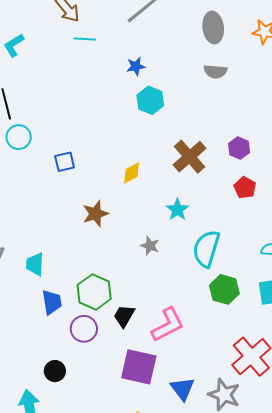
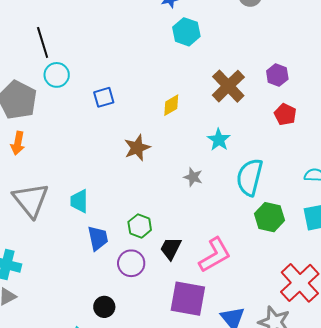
green hexagon: (94, 292) -> (140, 226), size x0.7

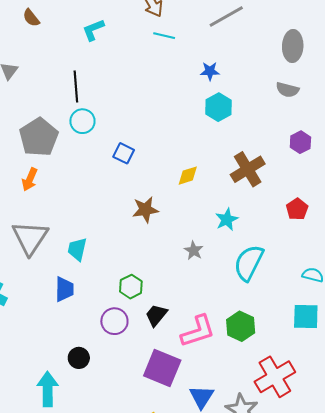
purple hexagon: (277, 75) -> (300, 142), moved
blue square: (104, 97) -> (124, 153), turned 30
green hexagon: (270, 217) -> (241, 326), moved
blue trapezoid: (98, 238) -> (64, 289), moved

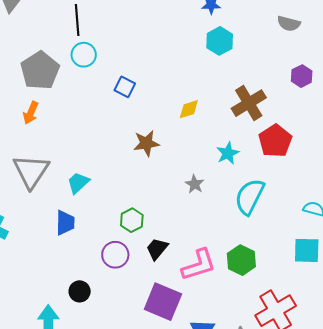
red pentagon: (297, 209) -> (275, 141), moved, size x1.5
cyan trapezoid: (77, 249) -> (78, 183), turned 35

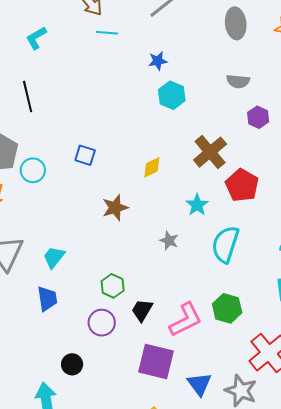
gray semicircle: (289, 24) -> (238, 81), moved
cyan circle: (84, 55) -> (33, 170), moved

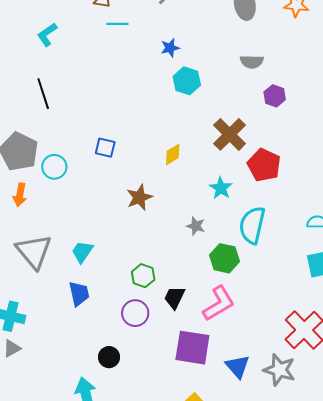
green hexagon: (227, 308) -> (225, 258), moved

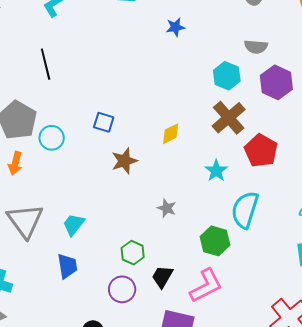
cyan hexagon: (187, 81) -> (227, 76), moved
purple hexagon: (275, 96) -> (276, 82), size x1.5
brown star: (139, 197) -> (124, 161), moved
gray star: (196, 226) -> (167, 208), moved

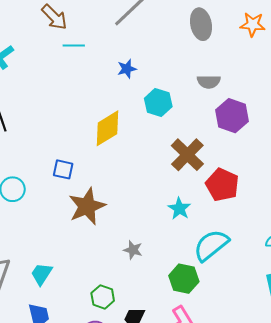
cyan hexagon: (227, 76) -> (158, 102), moved
yellow diamond: (171, 134) -> (108, 128), moved, size x1.6
brown star: (124, 161) -> (87, 206), size x1.4
cyan semicircle: (245, 210) -> (211, 245), turned 39

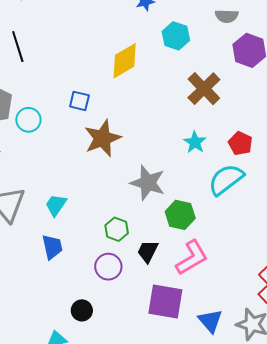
red pentagon: (222, 185) -> (240, 143), moved, size x0.7
gray star: (133, 250) -> (148, 183), size x1.8
green hexagon: (184, 279) -> (180, 215), moved

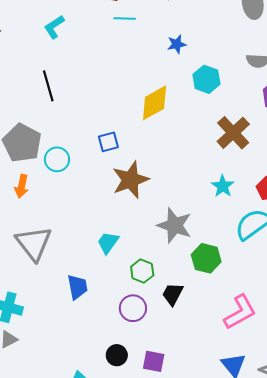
blue square: (79, 101) -> (108, 142), turned -30
cyan trapezoid: (56, 205) -> (108, 242), moved
pink L-shape: (192, 258) -> (240, 312), moved
purple square: (165, 301) -> (154, 361), moved, size x0.6
black circle: (82, 310) -> (117, 355), moved

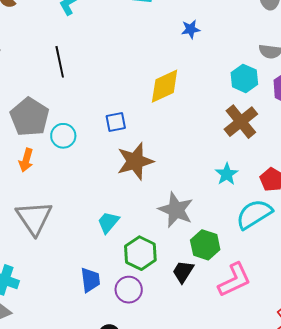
cyan hexagon: (206, 79) -> (244, 78), moved
green hexagon: (142, 271) -> (140, 253), size x1.4
blue trapezoid: (77, 287) -> (90, 280), moved
black trapezoid: (173, 294) -> (183, 272), moved
pink L-shape: (240, 312) -> (234, 280), moved

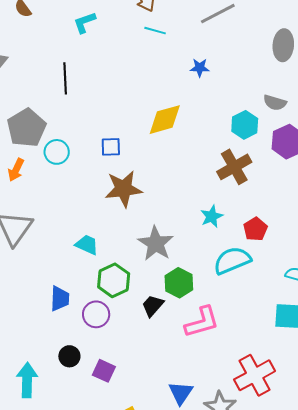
cyan trapezoid: (108, 222) -> (87, 245), turned 65

